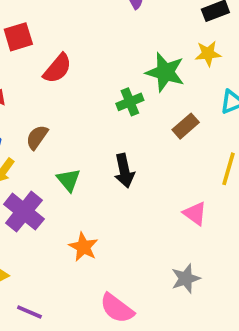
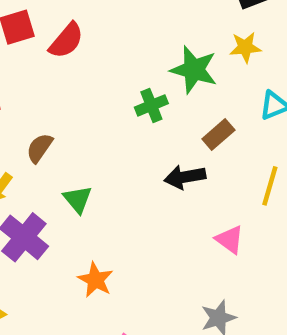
red semicircle: (57, 68) -> (66, 41), moved
black arrow: (124, 171) -> (185, 177), moved, turned 92

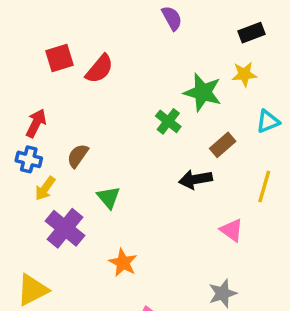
green cross: (151, 105) -> (168, 121), turned -30

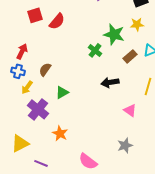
brown rectangle: (223, 145) -> (130, 56), moved
green triangle: (108, 197) -> (62, 92), turned 40
orange star: (123, 263) -> (60, 133), moved

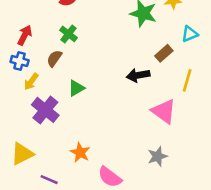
green cross: (95, 50) -> (69, 34), moved
brown rectangle: (130, 56) -> (164, 53), moved
pink triangle: (130, 110) -> (164, 111), size x1.5
orange star: (60, 133) -> (80, 153), moved

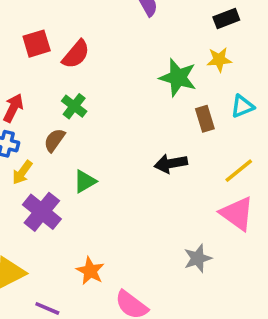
brown rectangle: (164, 53) -> (205, 119), moved, turned -66
yellow line: (187, 80) -> (239, 171), turned 35
pink triangle: (164, 111) -> (237, 214), moved
gray star: (157, 156) -> (198, 258), moved

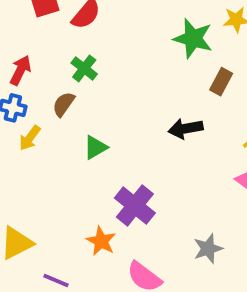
brown rectangle: (205, 119) -> (221, 82), turned 45
purple cross: (42, 212) -> (135, 205), moved
gray star: (198, 258) -> (208, 249), moved

